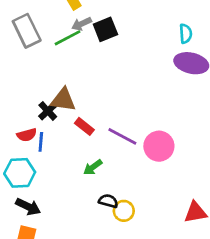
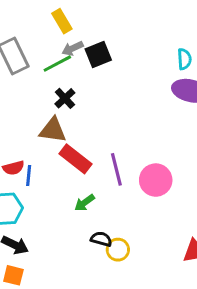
black cross: (48, 111) -> (65, 98), moved
red rectangle: (84, 126) -> (76, 159), size x1.5
purple line: (122, 136) -> (116, 169), turned 48

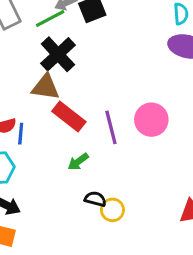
black cross: (65, 98) -> (58, 54), size x1.6
pink circle: (156, 180) -> (151, 120), moved

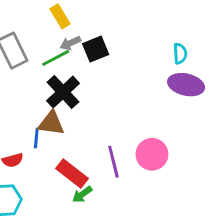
red rectangle: (69, 117) -> (72, 174), moved
blue line: (21, 134) -> (36, 138), moved

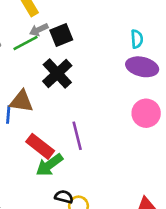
black cross: (63, 92) -> (57, 73), moved
pink circle: (152, 154) -> (146, 113), moved
green arrow: (82, 194) -> (49, 165), size x1.5

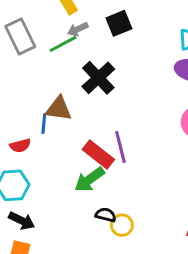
black square: (61, 35) -> (119, 23), moved
red rectangle: (40, 146) -> (98, 154), moved

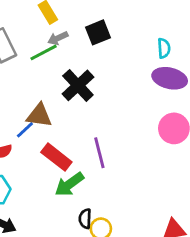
blue line: (44, 123) -> (25, 130), turned 42
red rectangle: (98, 154) -> (56, 157), moved
black semicircle: (106, 215) -> (85, 219), turned -102

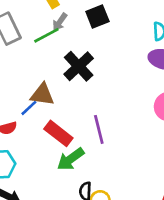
gray arrow: (58, 38) -> (60, 22), turned -30

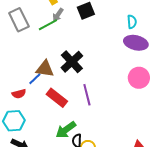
black cross: (79, 66) -> (72, 62), moved
green arrow: (71, 159) -> (66, 130), moved

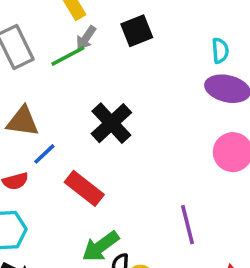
brown triangle: (45, 69) -> (23, 121), moved
purple line: (87, 95) -> (188, 225), moved

